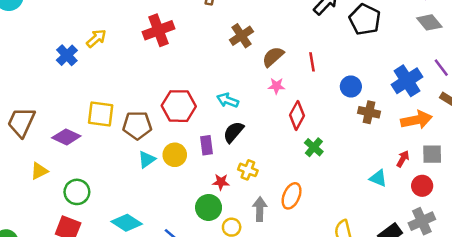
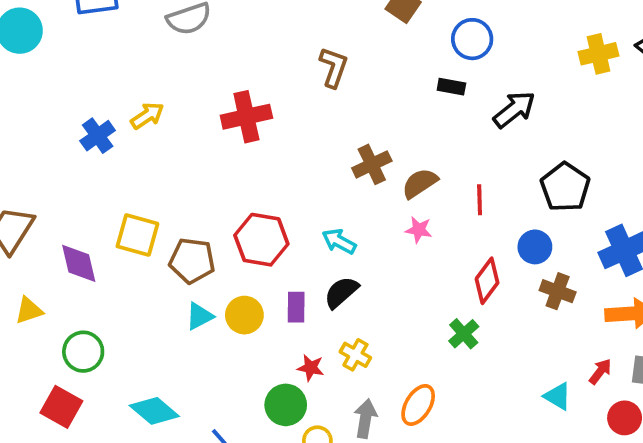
black pentagon: (365, 20) -> (565, 187), moved
brown cross: (241, 36) -> (372, 164), moved
red diamond: (297, 115) -> (487, 281), moved
purple diamond: (66, 137) -> (79, 263), turned 44

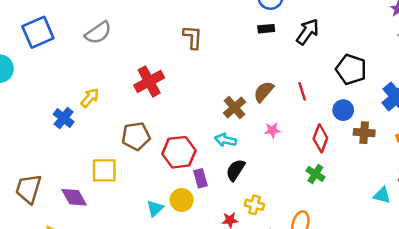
brown cross: (372, 164) -> (234, 108), moved
pink star: (419, 230) -> (272, 130), moved
brown pentagon: (192, 261) -> (136, 136), moved
purple rectangle: (296, 307) -> (200, 178), moved

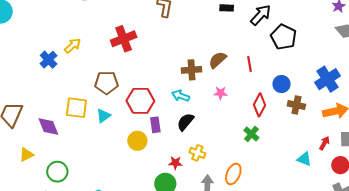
black pentagon: (351, 69) -> (284, 37), moved
brown cross: (234, 108) -> (192, 70), turned 30
cyan triangle: (155, 208) -> (103, 116), moved

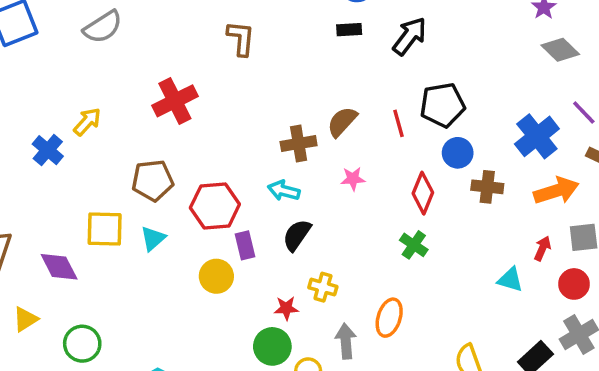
black pentagon: (284, 37) -> (442, 105), moved, turned -30

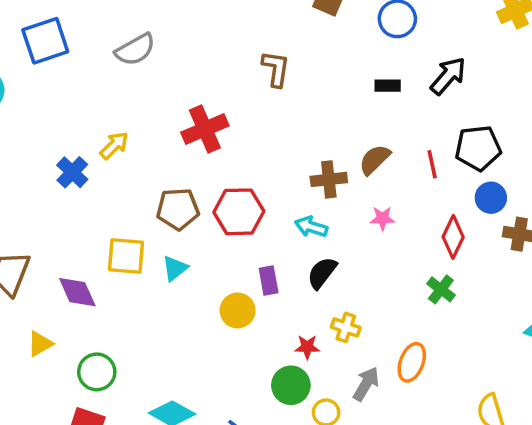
black rectangle: (349, 30) -> (388, 86), moved
red hexagon: (215, 206) -> (239, 212), moved
gray arrow: (346, 341) -> (366, 384), turned 32

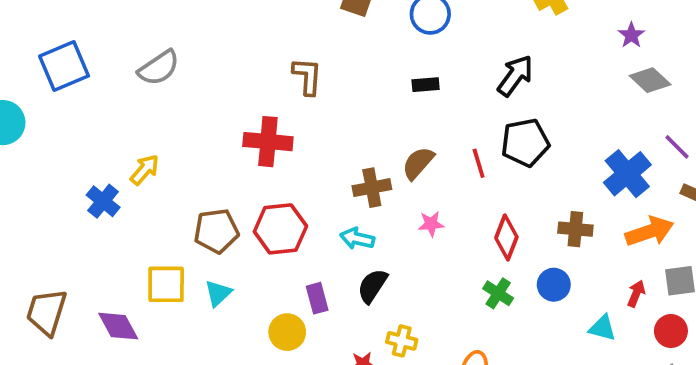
black arrow: (448, 76) -> (515, 76), moved
red cross: (205, 129) -> (268, 142), moved, turned 33
blue circle: (491, 198) -> (554, 285), moved

